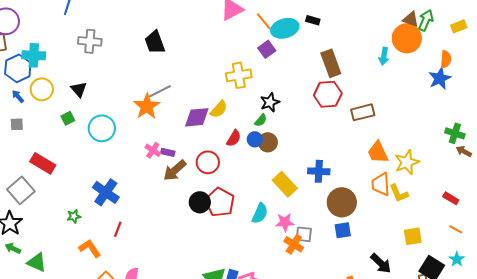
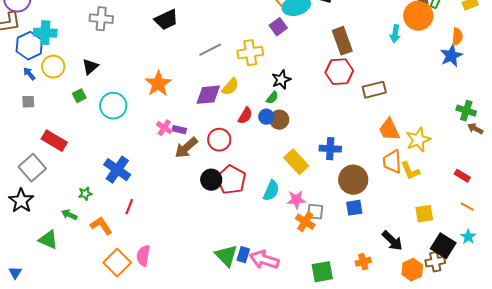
black trapezoid: (155, 42) -> (166, 20), turned -95
black triangle: (79, 89) -> (90, 67), turned 30
gray line: (160, 91) -> (210, 50), moved
green arrow: (13, 248) -> (69, 215), moved

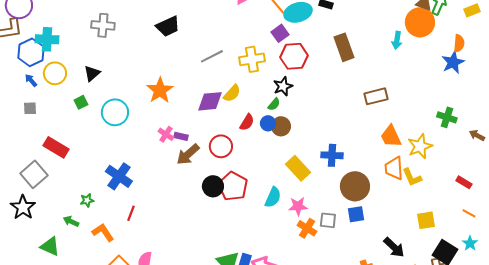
red hexagon: (339, 72) -> (294, 56), moved
green cross: (466, 111) -> (447, 117), moved
gray square: (315, 212) -> (328, 220), moved

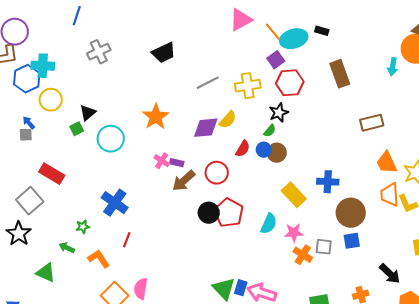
gray cross: (103, 25) -> (99, 52), turned -30
black triangle: (92, 73) -> (88, 113), moved
blue arrow: (31, 80) -> (29, 123), moved

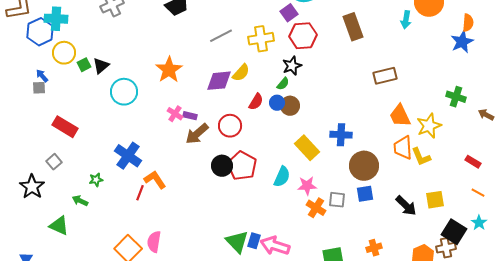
green square: (77, 129) -> (84, 65), moved
gray square: (30, 201) -> (54, 162), moved, size x0.6
orange L-shape: (99, 259) -> (155, 180), moved
black arrow: (390, 274) -> (406, 206), moved

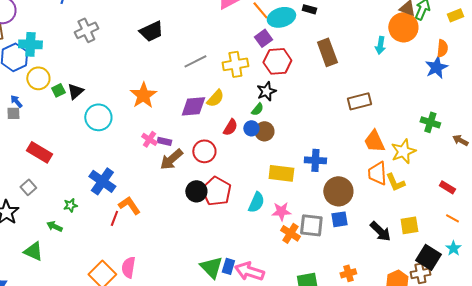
yellow rectangle: (307, 148) -> (281, 173), turned -40
gray square: (337, 200) -> (311, 225), size x1.4

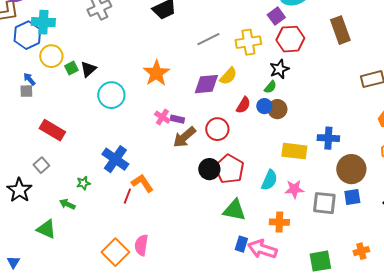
orange cross: (290, 233) -> (279, 222), moved, turned -30
green triangle: (211, 267) -> (234, 210), moved, turned -35

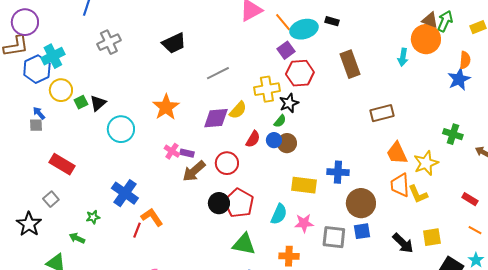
cyan cross: (43, 22) -> (53, 56), turned -30
yellow cross: (248, 42) -> (267, 89), moved

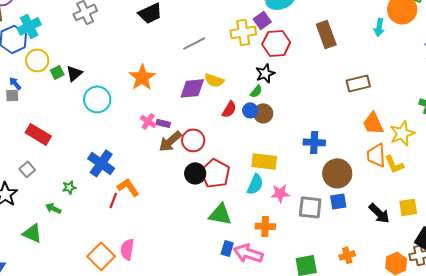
yellow cross: (267, 89) -> (243, 32), moved
yellow semicircle: (238, 110) -> (214, 80), turned 66
red circle: (227, 163) -> (193, 140), moved
yellow rectangle: (304, 185) -> (264, 161), moved

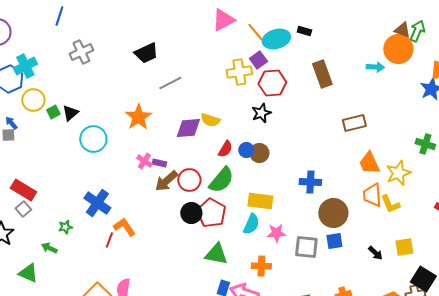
cyan arrow: (379, 27) -> (375, 67), turned -96
gray line: (194, 43) -> (170, 83), moved
green semicircle: (256, 91) -> (221, 180), moved, size x2.0
red rectangle: (38, 134) -> (23, 190), moved
black arrow: (379, 213) -> (375, 253), size x0.7

